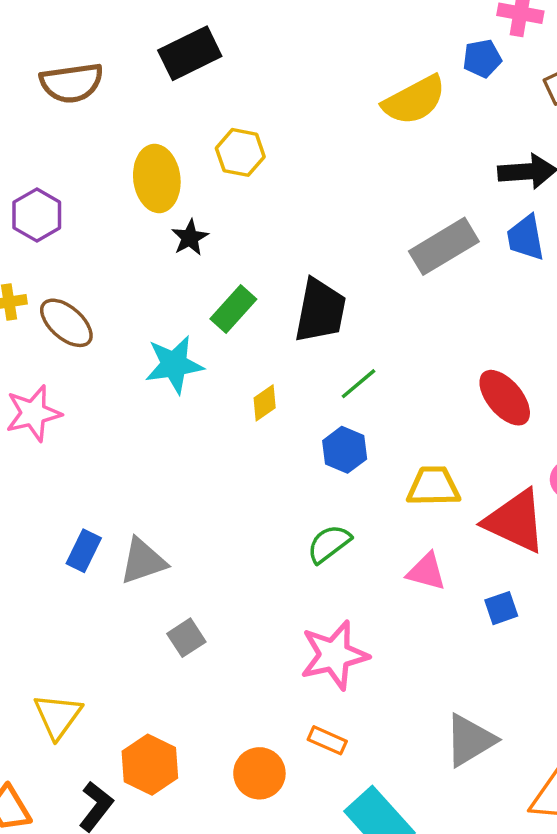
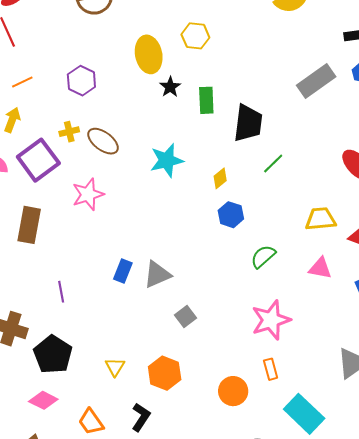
green rectangle: (233, 309) -> (206, 100), moved, turned -40
blue hexagon: (345, 450) -> (231, 215), moved
yellow triangle: (58, 716) -> (115, 367), size x0.7
orange rectangle: (327, 740) -> (271, 369), turned 55
orange hexagon: (150, 765) -> (165, 373), moved

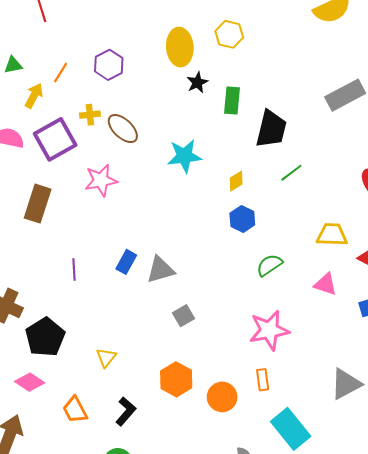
orange line: (22, 82) -> (61, 73), moved, turned -40
purple line: (61, 292) -> (74, 269), moved
orange hexagon: (165, 373) -> (176, 379), moved

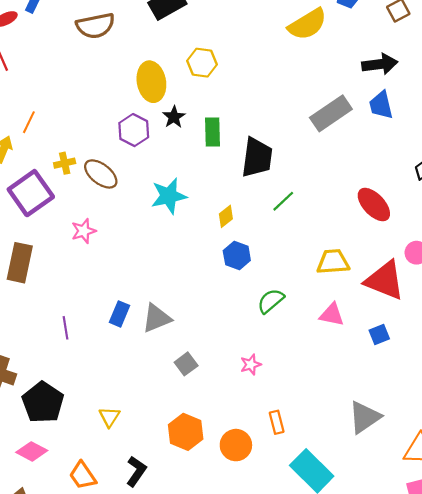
purple hexagon: (109, 65) -> (134, 130), moved
pink star: (101, 180) -> (84, 231), size x0.7
pink star: (269, 330) -> (251, 365), moved, size x0.5

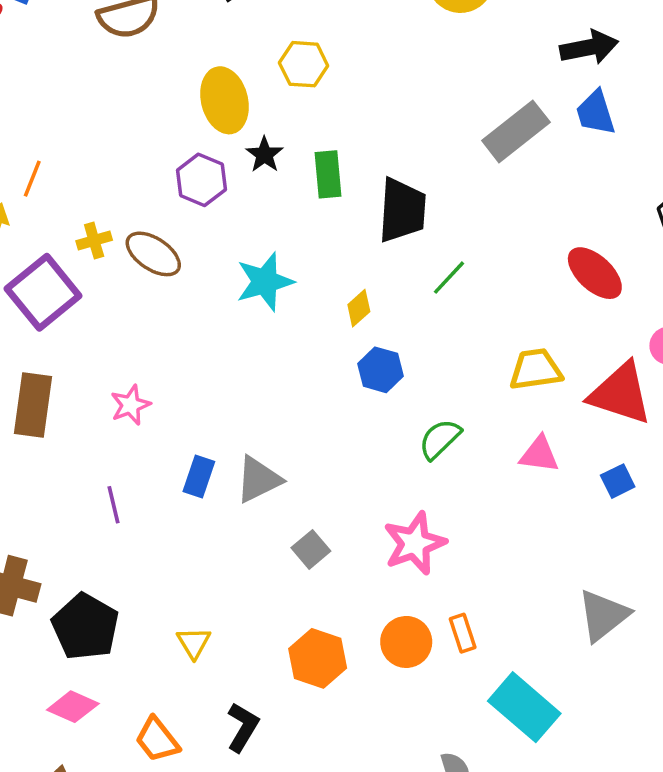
pink star: (84, 231) -> (131, 405), moved
pink star: (251, 365) -> (415, 543), size x1.8
orange circle: (236, 445) -> (406, 642), moved

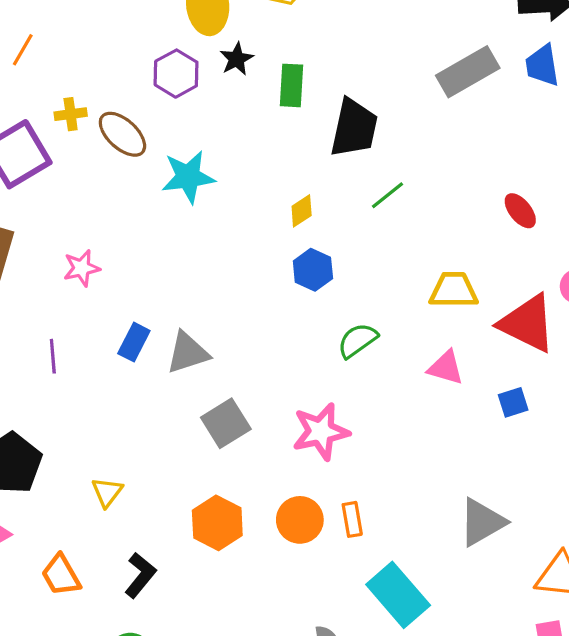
red ellipse: (595, 273) -> (520, 211), size x0.7
cyan star: (265, 282) -> (188, 177), moved
gray square: (311, 549) -> (226, 423), size x1.4

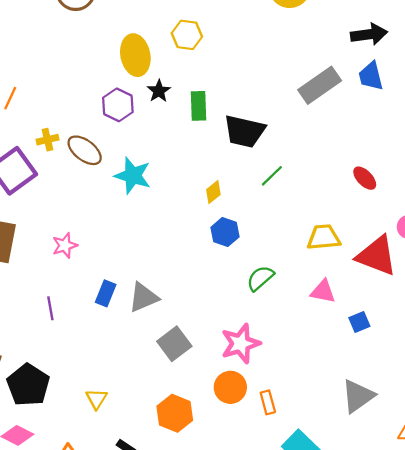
black trapezoid: (354, 128) -> (244, 131), turned 96
cyan star: (188, 177) -> (133, 176), turned 30
blue square: (513, 402) -> (359, 322), moved
orange circle: (300, 520) -> (230, 387), moved

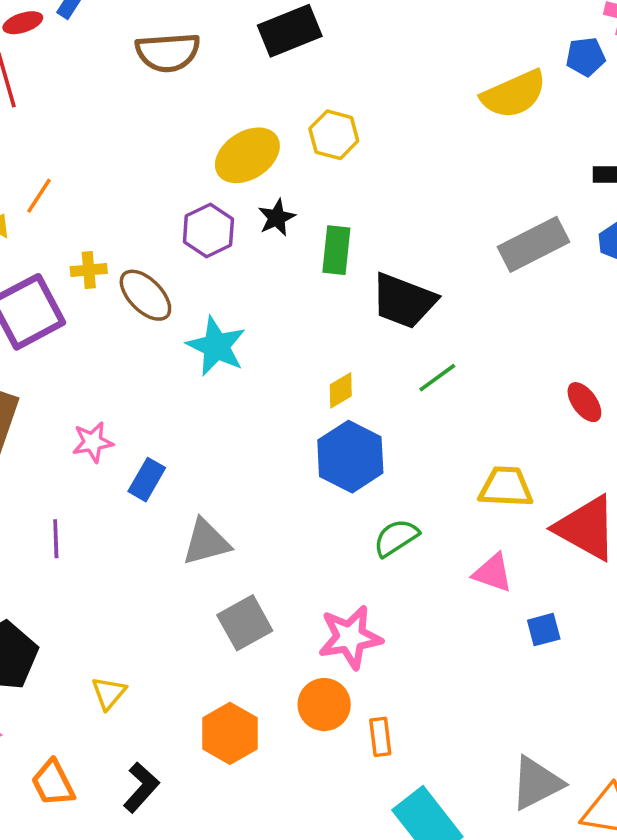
yellow ellipse: (135, 55) -> (247, 155), turned 60
blue hexagon: (225, 232) -> (350, 457), size x1.5
blue rectangle: (106, 293) -> (147, 480), moved
gray triangle: (358, 396) -> (537, 783), moved

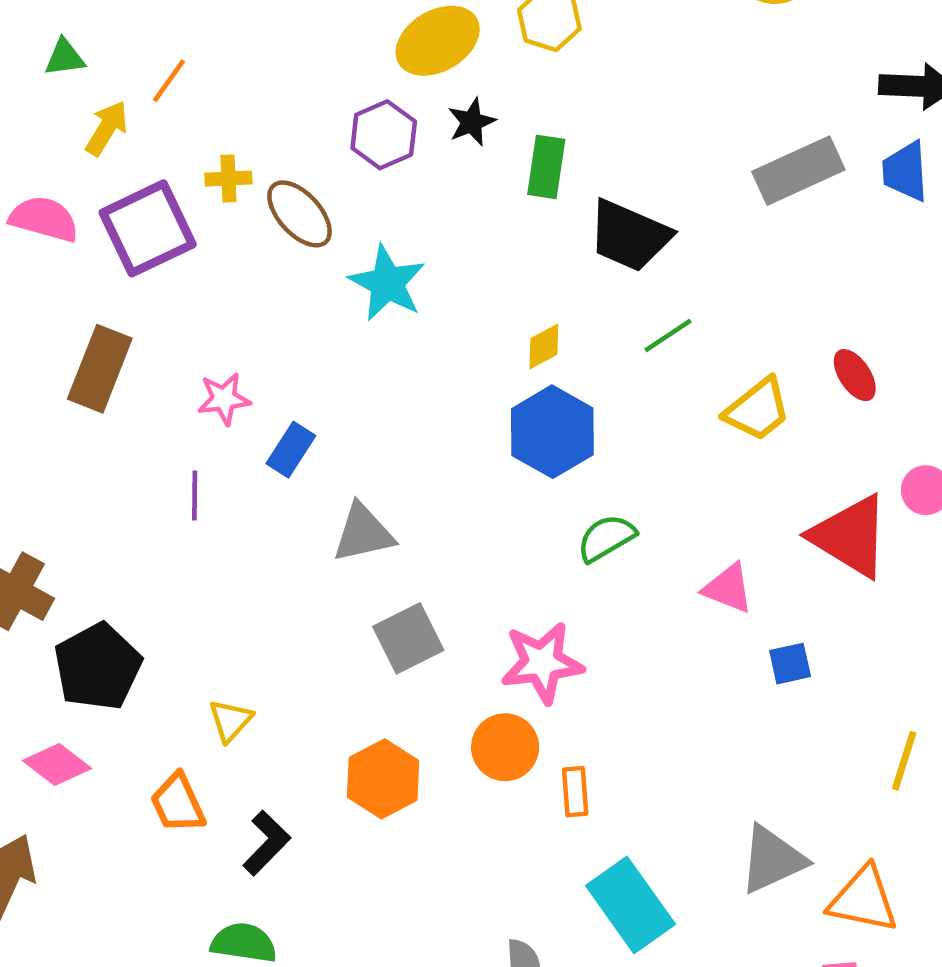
yellow trapezoid: (506, 487) -> (758, 410), moved, turned 136
purple line: (56, 539) -> (195, 496), moved
orange trapezoid: (53, 783) -> (178, 803), moved

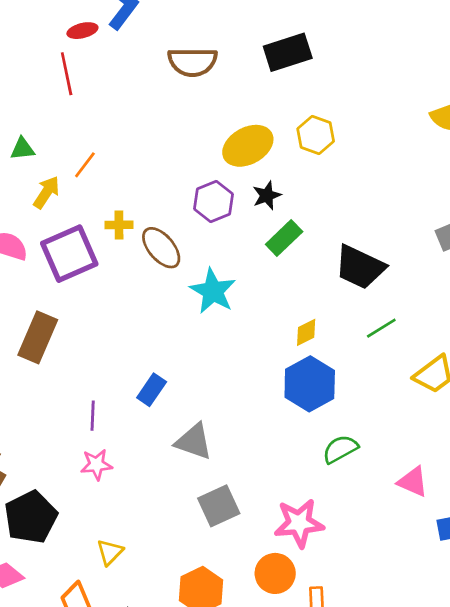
green rectangle: (546, 167) -> (284, 238), moved, turned 36
pink star: (224, 399) -> (96, 465), moved
gray triangle: (363, 533) -> (194, 441), turned 30

